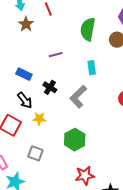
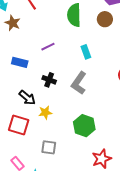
blue rectangle: (24, 74) -> (20, 62), moved

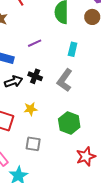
cyan rectangle: (86, 52) -> (73, 49), turned 32
black arrow: (27, 98) -> (14, 82), moved, turned -60

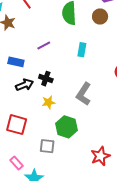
gray L-shape: (65, 80) -> (84, 94), moved
yellow star: (31, 109) -> (49, 102), moved
green hexagon: (69, 123) -> (67, 127), moved

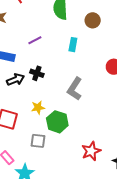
brown circle: (100, 16) -> (93, 20), moved
yellow star: (49, 102) -> (38, 107), moved

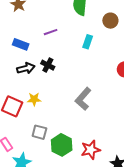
gray L-shape: (75, 89) -> (83, 99), moved
yellow star: (38, 107) -> (34, 99), moved
green hexagon: (57, 122) -> (62, 145), moved

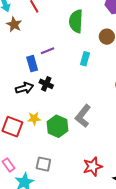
blue rectangle: (21, 44) -> (32, 64), moved, turned 56
gray square: (39, 132) -> (43, 164), moved
green hexagon: (62, 145) -> (57, 126), moved

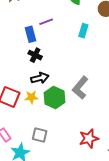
black cross: (46, 84) -> (35, 55), moved
black arrow: (24, 88) -> (40, 78), moved
yellow star: (34, 119) -> (31, 97), moved

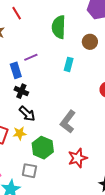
black arrow: (40, 78) -> (27, 114), turned 60
green hexagon: (55, 97) -> (43, 148), moved
red star: (89, 138) -> (78, 158), moved

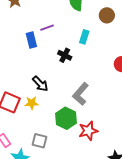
black cross: (21, 91) -> (65, 55), moved
green hexagon: (43, 148) -> (66, 118), moved

